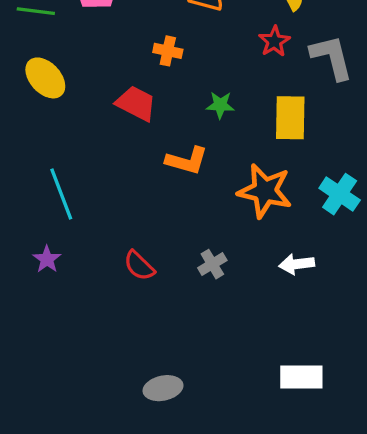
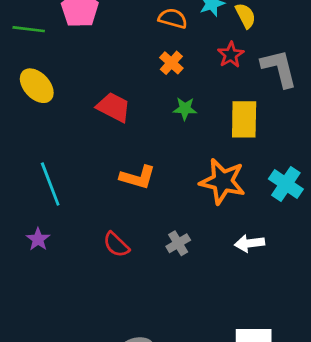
orange cross: (168, 51) -> (171, 63), moved, turned 30
orange L-shape: (187, 161) -> (138, 177), moved

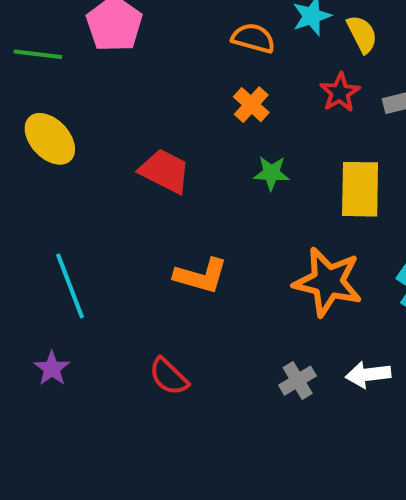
gray cross: (178, 243) -> (298, 381), moved

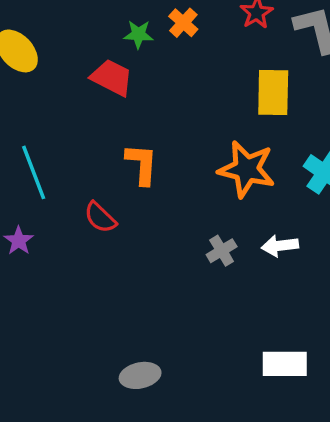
green star: (271, 173) -> (138, 34), moved
orange L-shape: (201, 276) -> (142, 164), turned -102
red semicircle: (169, 376) -> (100, 217), moved

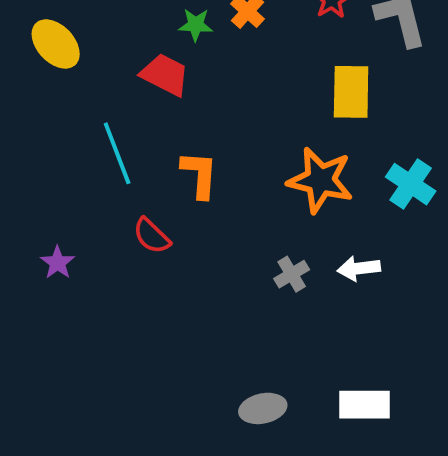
cyan line: (34, 172) -> (117, 153), moved
gray ellipse: (140, 375) -> (263, 408), moved

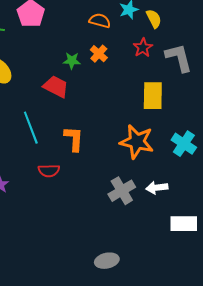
red semicircle: (152, 236) -> (49, 171), turned -45
gray cross: (292, 274) -> (122, 191), size x1.5
white rectangle: (365, 405) -> (184, 224), moved

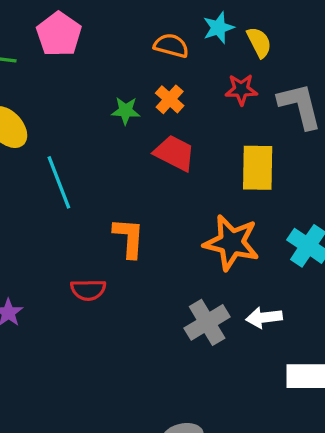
red star: (143, 48) -> (241, 90), turned 30
red trapezoid: (56, 87) -> (174, 153), moved
cyan line: (31, 128) -> (59, 182), moved

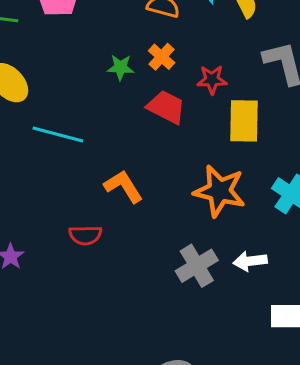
red star: (241, 90) -> (212, 80), moved
cyan line: (59, 182) -> (58, 135), turned -54
orange L-shape: (129, 238) -> (123, 186), turned -36

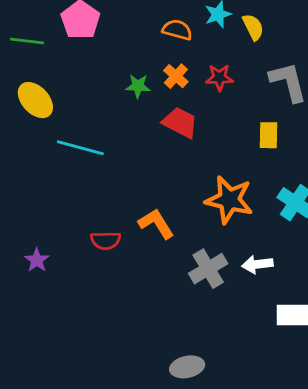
red star: (212, 80) -> (219, 78), moved
yellow rectangle: (244, 121) -> (269, 135), moved, size x0.7
orange L-shape: (123, 186) -> (156, 224), moved

